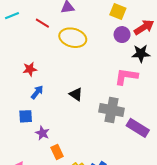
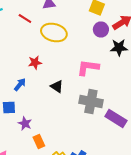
red star: (30, 69) -> (35, 62), moved
pink L-shape: (126, 76) -> (88, 68), moved

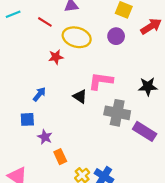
purple circle: (101, 30) -> (116, 36), moved
black star: (119, 48) -> (148, 87), moved
red star: (35, 62) -> (56, 57), moved
pink L-shape: (88, 68) -> (101, 81), moved

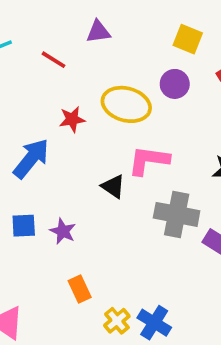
yellow ellipse: (77, 37) -> (126, 104), moved
blue arrow: (39, 94) -> (31, 159), moved, size x1.6
purple star: (45, 137) -> (63, 231), moved

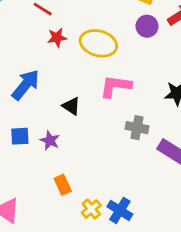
purple circle: (175, 84) -> (147, 26), moved
red star: (72, 119) -> (57, 38), moved
black triangle: (113, 186) -> (71, 106), moved
gray cross: (177, 214) -> (137, 128), size x0.7

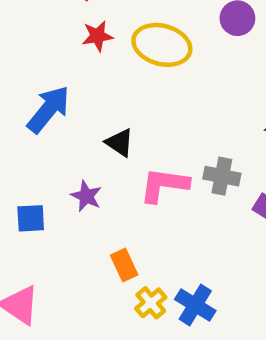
pink L-shape: (116, 86) -> (164, 185), moved
blue square: (20, 136) -> (31, 218), moved
orange rectangle: (63, 185) -> (124, 265), moved

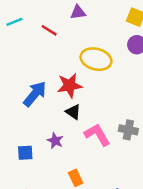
red star: (97, 36) -> (70, 85), moved, size x1.5
pink L-shape: (164, 185) -> (97, 135), turned 52

